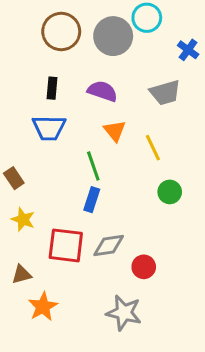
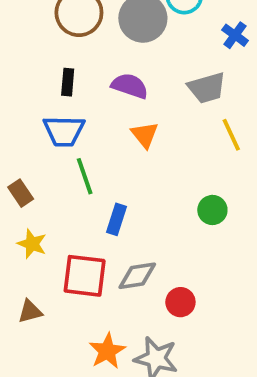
yellow line: (153, 148) -> (231, 135), moved
green line: (93, 166) -> (85, 176), moved
orange star: (43, 307) -> (107, 351), moved

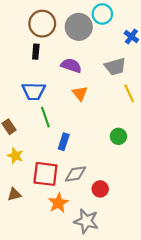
black rectangle: (68, 82) -> (36, 52), moved
orange star: (107, 351) -> (58, 203), moved

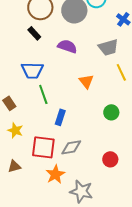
black rectangle: (36, 52) -> (34, 33), turned -48
orange triangle: (80, 93) -> (86, 81), moved
red circle: (100, 189) -> (110, 159), moved

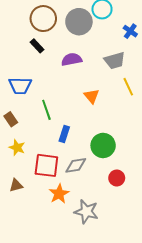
purple semicircle: (67, 46) -> (72, 59), turned -30
blue trapezoid: (32, 70) -> (20, 86), moved
green circle: (111, 112) -> (103, 145), moved, size x1.5

